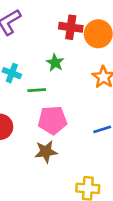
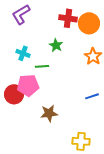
pink pentagon: (52, 120) -> (28, 85), moved

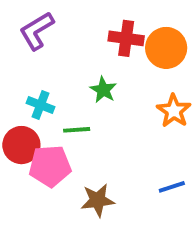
red circle: (14, 94) -> (21, 145), moved
brown star: (49, 113) -> (98, 200), moved

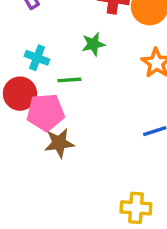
green star: (103, 90) -> (93, 44), turned 30
brown star: (98, 200) -> (59, 143), moved

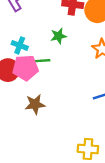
pink pentagon: (46, 112) -> (26, 68), moved

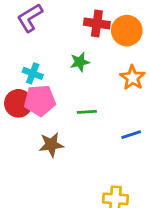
green line: (42, 61) -> (87, 112), moved

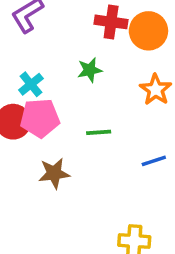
cyan cross: (33, 73) -> (31, 84), turned 30

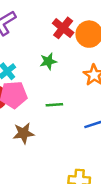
red cross: (111, 22) -> (63, 28), turned 30

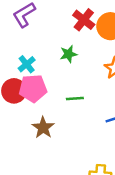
brown star: (23, 133) -> (43, 128), turned -30

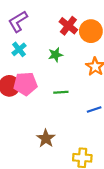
cyan cross: (27, 64) -> (19, 49), moved
brown star: (43, 128) -> (46, 138), moved

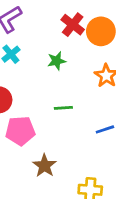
pink pentagon: (25, 84) -> (20, 131), moved

